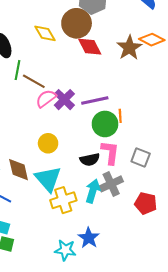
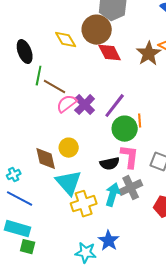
purple line: (95, 101) -> (115, 106), turned -40
brown diamond: (19, 170) -> (46, 159), moved

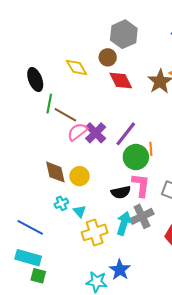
brown circle: (97, 30) -> (108, 57), size x0.6
brown diamond: (46, 159) -> (55, 172), moved
cyan cross: (14, 175) -> (61, 203), moved
cyan triangle: (69, 183) -> (80, 211), size x0.5

